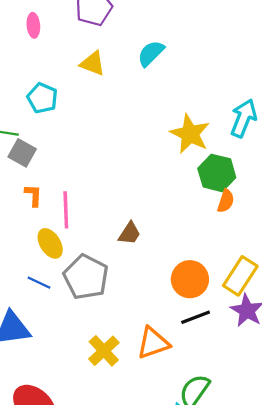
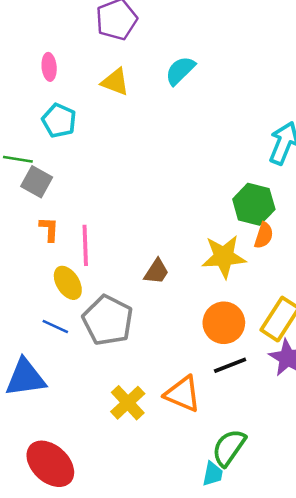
pink ellipse: (33, 25) -> (49, 67), moved
yellow star: (190, 134) -> (224, 257), moved, turned -30
orange triangle: (153, 343) -> (183, 394), turned 42

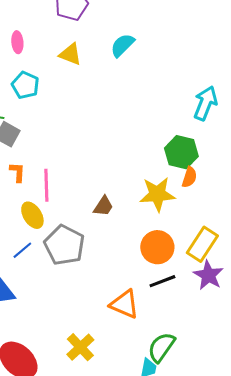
blue line: (55, 327) -> (22, 250), turned -65
yellow cross: (128, 403) -> (80, 347), moved

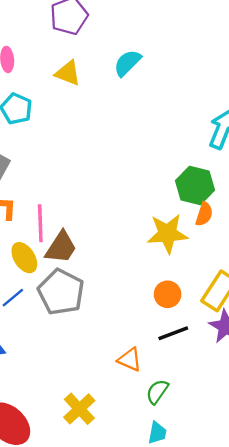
brown trapezoid: (103, 206) -> (61, 247), moved, size x1.4
orange circle: (157, 247) -> (168, 294), size x0.7
orange triangle: (124, 304) -> (130, 360), size x0.7
green semicircle: (161, 347) -> (157, 392), moved, size x0.7

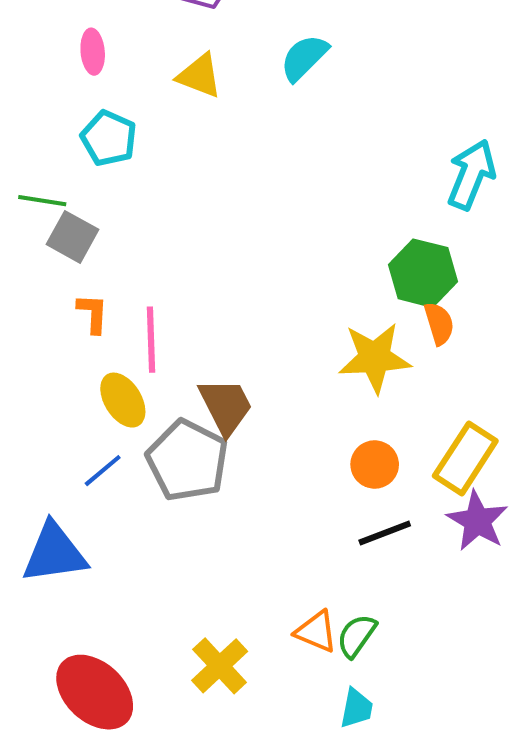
orange semicircle: (204, 214) -> (439, 324), turned -35
brown trapezoid: (61, 247) -> (226, 406), moved, turned -60
orange triangle: (130, 360) -> (316, 632), moved

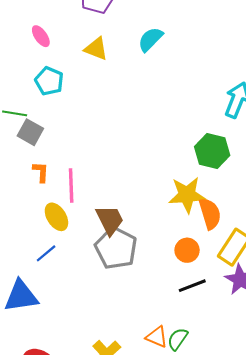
pink ellipse: (93, 52) -> (41, 36), turned -30
orange semicircle: (439, 324) -> (210, 214), moved, size x1.4
gray pentagon: (187, 460) -> (116, 248), moved

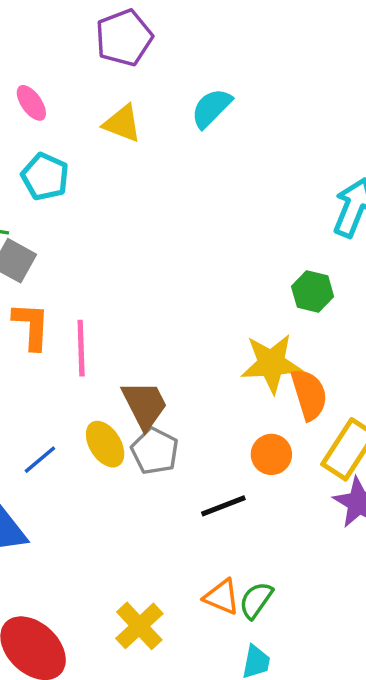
green hexagon: (212, 151) -> (313, 292), size x0.7
orange L-shape: (41, 172) -> (31, 326), size x1.4
yellow ellipse: (56, 217) -> (105, 444), moved
gray pentagon: (116, 248) -> (155, 451), size x0.7
black line: (192, 286) -> (223, 506), moved

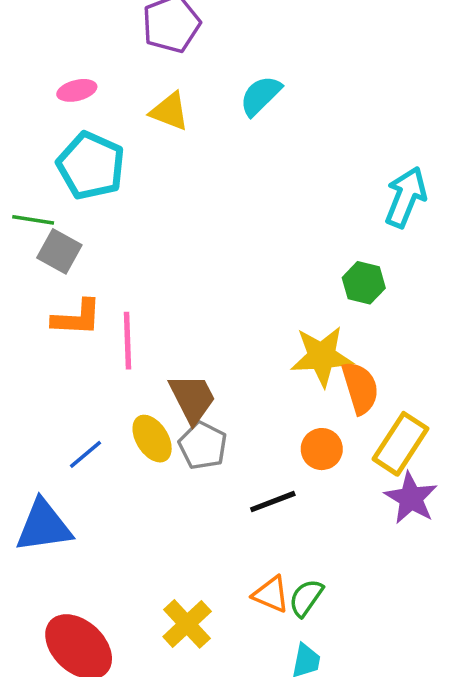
pink ellipse: (31, 103) -> (77, 90), turned -69
cyan pentagon: (45, 177) -> (91, 166), size x1.4
orange L-shape: (31, 326) -> (77, 318), turned 90

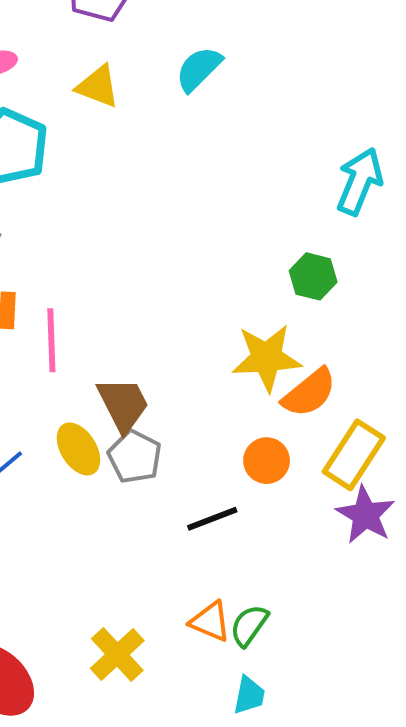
orange semicircle: (360, 388) -> (309, 393), turned 68

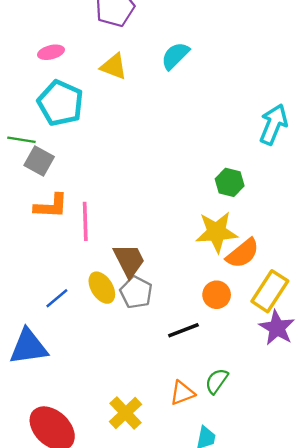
green hexagon: (313, 276) -> (230, 182), moved
orange triangle: (210, 622) -> (182, 393), turned -44
green semicircle: (249, 625) -> (217, 381), moved

